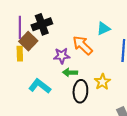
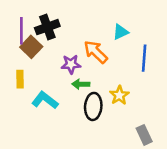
yellow rectangle: (20, 54) -> (20, 79), moved

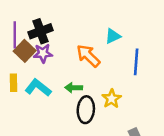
purple star: (71, 64) -> (43, 53), moved
cyan L-shape: (45, 100) -> (38, 88), moved

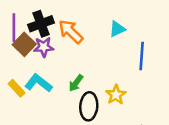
orange arrow: (88, 56) -> (71, 31), moved
yellow rectangle: (14, 83) -> (17, 88), moved, turned -42
green arrow: (74, 88) -> (76, 83), turned -56

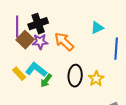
orange arrow: (71, 31) -> (64, 42), moved
green arrow: (76, 83) -> (46, 81), moved
black ellipse: (89, 106) -> (75, 76), moved

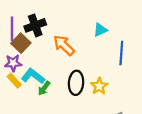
purple star: (40, 42) -> (13, 63), moved

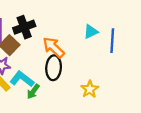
blue line: (121, 53) -> (112, 41), moved
black ellipse: (76, 83) -> (54, 68), moved

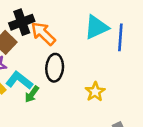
cyan triangle: (91, 32) -> (96, 27), size x1.5
orange arrow: (54, 47) -> (43, 34), moved

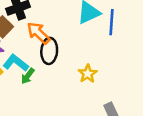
orange arrow: (43, 34) -> (38, 33), moved

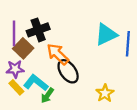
black ellipse: (49, 51) -> (68, 71), turned -40

